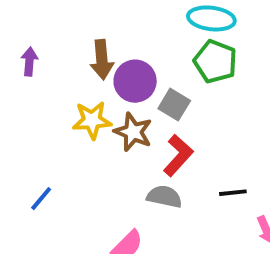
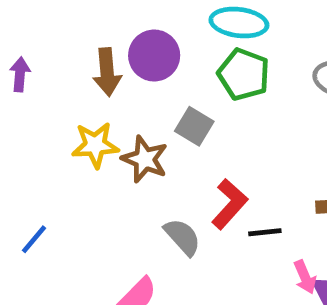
purple circle: (135, 81) -> (154, 56), moved
red L-shape: (178, 155) -> (230, 204), moved
gray semicircle: (164, 197) -> (182, 237), turned 36

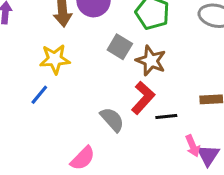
brown star: (145, 159) -> (151, 61), moved
blue line: (34, 239) -> (39, 95), moved

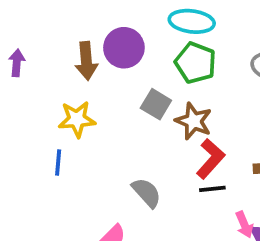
blue line: (39, 95) -> (58, 162), turned -35
red L-shape: (143, 98) -> (210, 159), moved

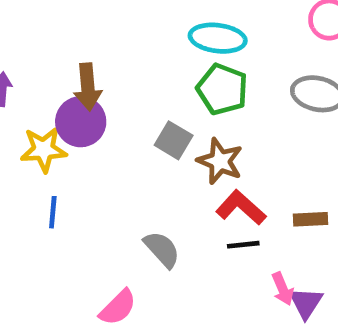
purple circle: (124, 48) -> (81, 122), moved
yellow star: (77, 119) -> (44, 150), moved
red L-shape: (210, 159) -> (241, 208), turned -90

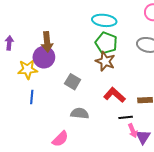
gray square: (174, 140) -> (73, 82), moved
brown star: (220, 161) -> (105, 61), moved
black line: (243, 245) -> (126, 117), moved
gray semicircle: (162, 249) -> (80, 113), turned -42

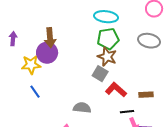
green pentagon: (106, 43) -> (108, 39), turned -30
gray square: (73, 82) -> (100, 74), moved
blue line: (32, 97) -> (35, 92), turned -40

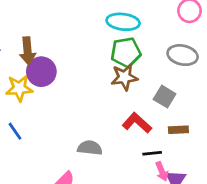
brown arrow: (50, 38) -> (27, 51), moved
brown star: (107, 57) -> (124, 77), turned -30
gray square: (100, 74) -> (165, 97), moved
blue line: (35, 92) -> (15, 131), moved

